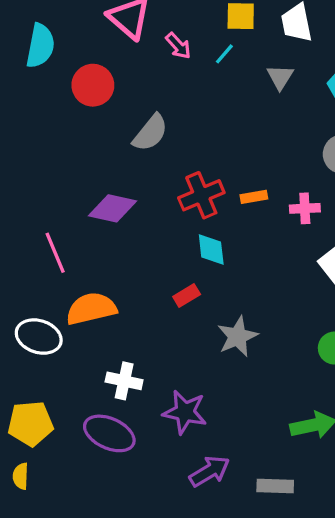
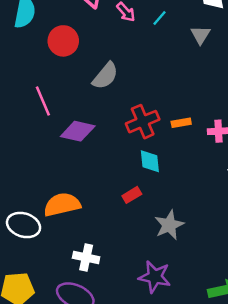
pink line: (55, 253) -> (43, 101), moved
purple star: (185, 412) -> (155, 277), moved

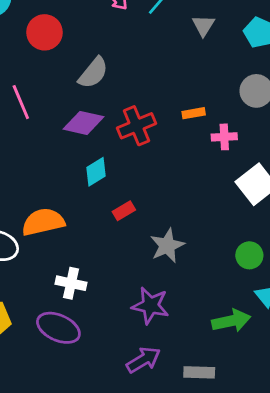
orange rectangle: (181, 123) -> (194, 113), moved
purple diamond: (78, 131) -> (84, 123), moved
cyan diamond: (150, 161) -> (96, 172), moved, turned 65

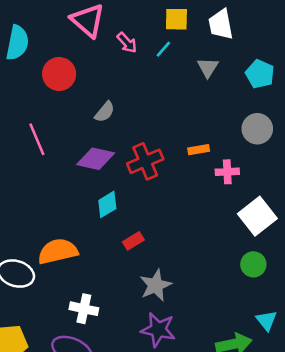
gray semicircle: (93, 73) -> (105, 112), size x0.7
gray star: (167, 246) -> (156, 285), moved
green circle: (249, 255) -> (253, 264), moved

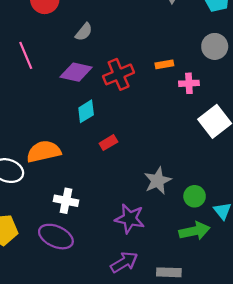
green circle: (253, 264) -> (195, 196), moved
gray star: (156, 285) -> (158, 181), moved

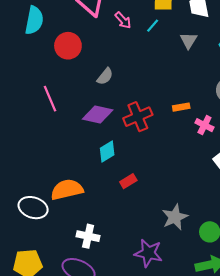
pink cross: (189, 83) -> (204, 125), turned 30

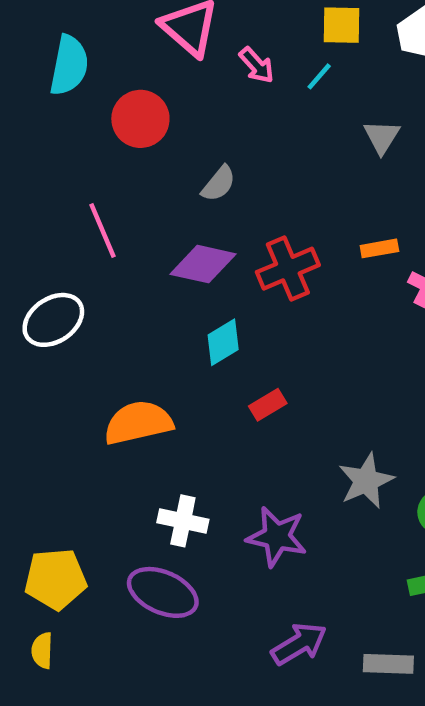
gray triangle: (189, 40) -> (382, 137), moved
white ellipse: (33, 208) -> (53, 320), moved, turned -52
purple star: (148, 253) -> (277, 537), moved

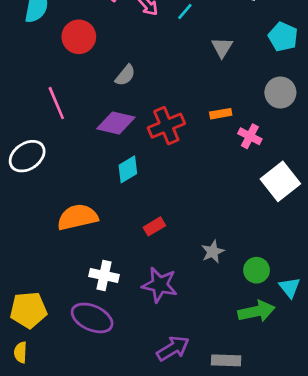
red rectangle: (268, 405) -> (154, 226), moved
gray star: (366, 481) -> (213, 252), size x0.7

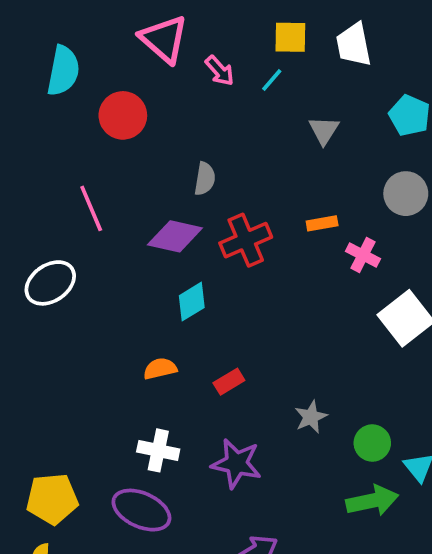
gray semicircle: (125, 75) -> (205, 179), moved, turned -30
orange semicircle: (77, 217) -> (160, 369), moved, size x0.6

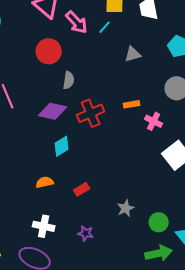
pink arrow: (220, 71) -> (77, 22), size x1.4
red circle: (123, 115) -> (49, 51), moved
gray triangle: (324, 130) -> (133, 54), turned 42
purple star: (236, 463) -> (86, 233), size x0.6

